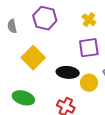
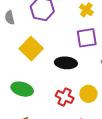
yellow circle: (89, 83) -> (88, 94), moved

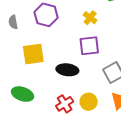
yellow square: (31, 49) -> (33, 54), turned 35
red cross: (65, 97) -> (65, 104), turned 30

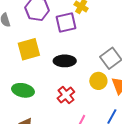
purple square: (89, 46) -> (66, 22), moved
yellow circle: (89, 102) -> (98, 81), moved

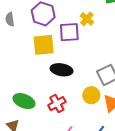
yellow square: (29, 49) -> (44, 45), moved
green ellipse: (23, 90) -> (24, 101), moved

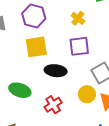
purple square: (69, 32) -> (79, 46), moved
green ellipse: (24, 101) -> (20, 90), moved

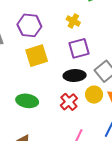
black ellipse: (56, 71) -> (75, 76), moved
red cross: (53, 105) -> (69, 102), moved

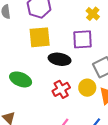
yellow cross: (73, 21) -> (93, 14), moved
black ellipse: (75, 76) -> (60, 59), moved

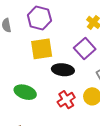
purple square: (83, 39) -> (85, 49), turned -35

